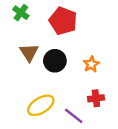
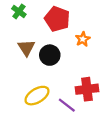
orange star: (91, 64) -> (83, 39), moved
red cross: (96, 98) -> (87, 89), size x1.5

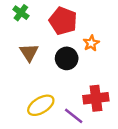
black circle: (50, 55) -> (67, 58), moved

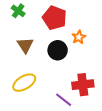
yellow ellipse: (41, 105) -> (24, 83), moved

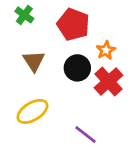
red cross: (83, 85) -> (109, 82), moved, turned -35

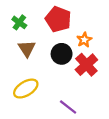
green cross: (24, 15) -> (19, 22), moved

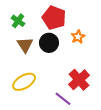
black circle: (62, 54) -> (49, 43), moved
red cross: (86, 65) -> (79, 80), moved

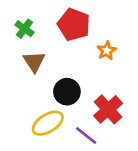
black circle: (49, 43) -> (67, 92), moved
yellow ellipse: (24, 82) -> (48, 123), moved

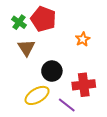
red pentagon: (74, 25) -> (43, 19), moved
red cross: (108, 109) -> (84, 85), turned 35

